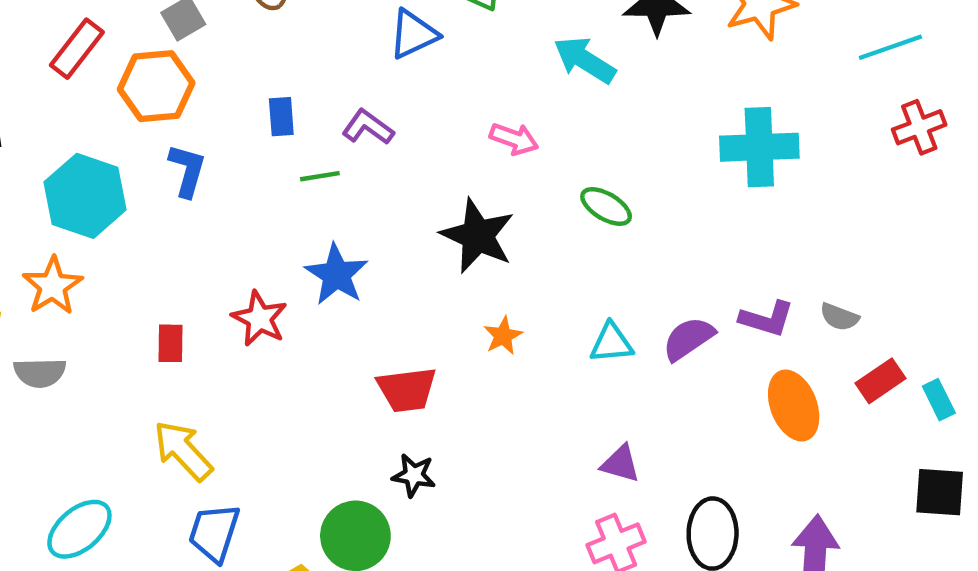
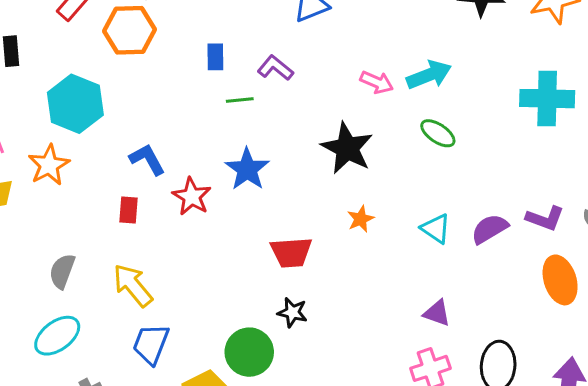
cyan arrow: (585, 60) -> (429, 75), moved, turned 123
blue L-shape: (187, 170) -> (147, 159), moved, turned -48
cyan triangle: (611, 343) -> (436, 229), turned 36
gray semicircle: (40, 373) -> (62, 271), moved, turned 108

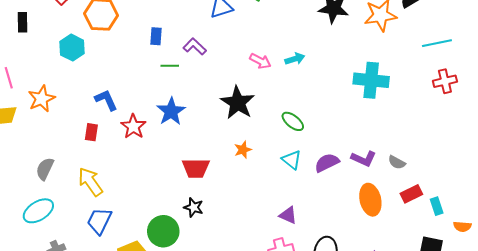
cyan arrow: (429, 75) -> (295, 59), size x0.7
cyan hexagon: (75, 104) -> (72, 48), moved, size x0.7
green ellipse: (438, 133) -> (293, 121), moved

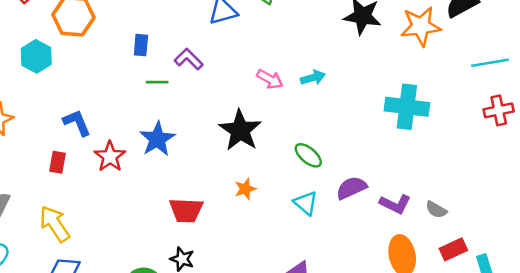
purple semicircle: (327, 163) -> (351, 188), moved

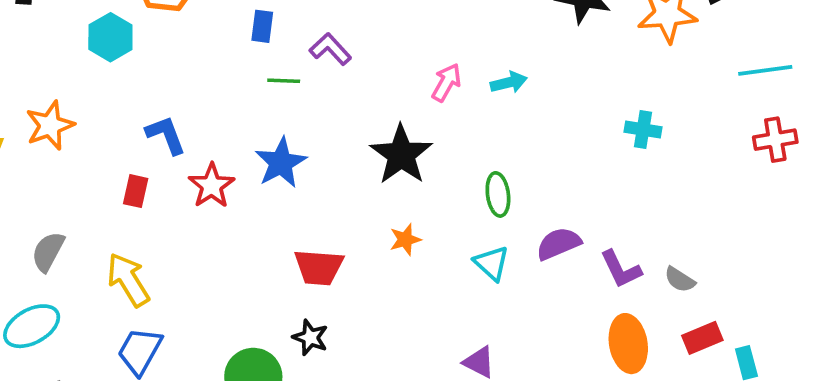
pink arrow: (270, 79) -> (446, 82), turned -92
cyan cross: (407, 107) -> (643, 129), size x0.6
green ellipse: (308, 155) -> (498, 194), turned 40
purple L-shape: (395, 204) -> (621, 269), turned 36

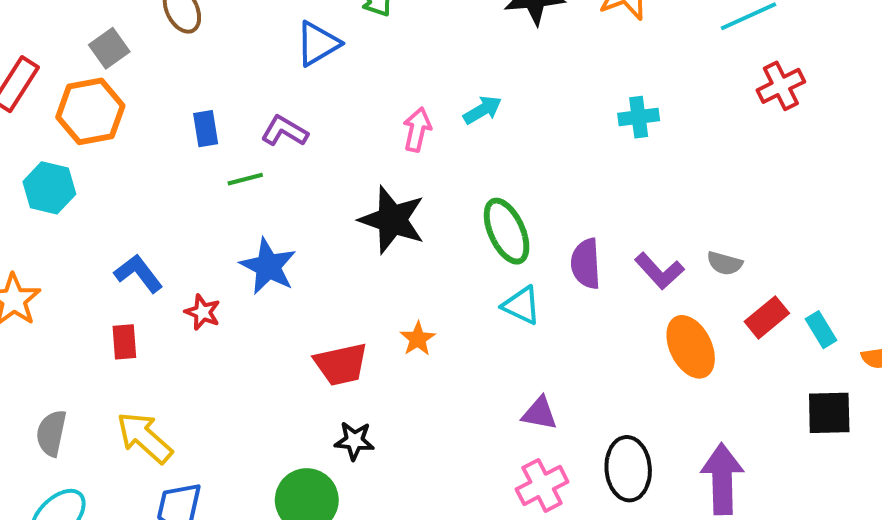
red star: (212, 186) -> (203, 312), size x0.7
green ellipse: (498, 194) -> (507, 231), size x1.4
orange star: (405, 240) -> (418, 339), moved
purple semicircle: (559, 244) -> (586, 264), turned -54

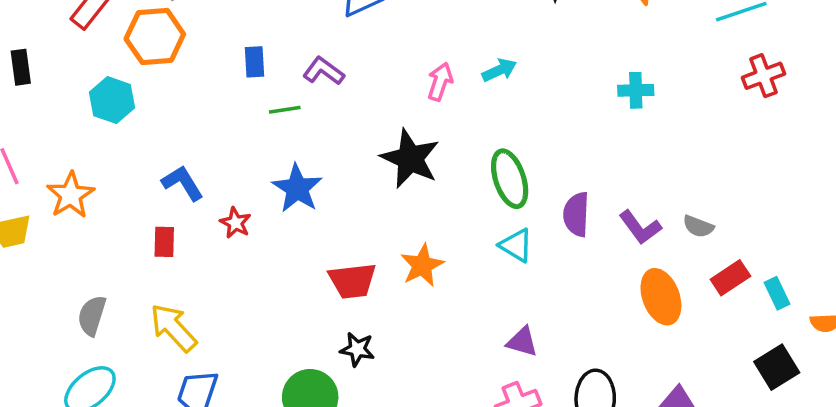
orange star: (418, 339) -> (422, 265), size x1.4
black square: (829, 413) -> (777, 367), turned -36

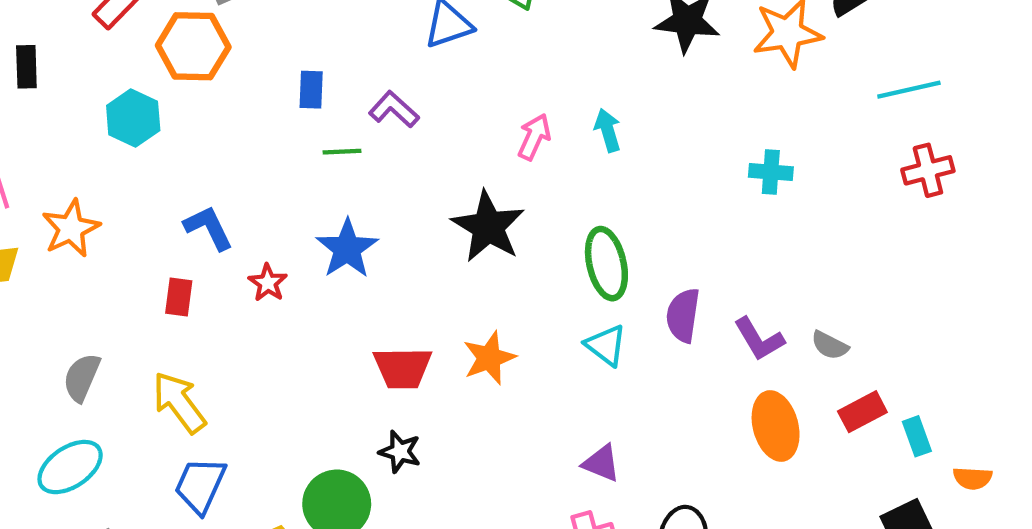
cyan arrow: (499, 70) -> (608, 130), turned -88

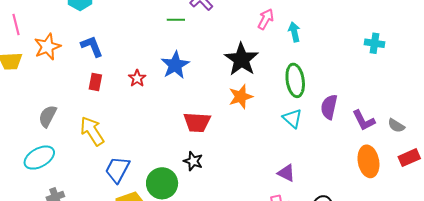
cyan arrow: (608, 130) -> (294, 32), moved
blue L-shape: (209, 228) -> (92, 46), moved
orange star: (489, 358) -> (241, 97), moved
blue trapezoid: (200, 485) -> (117, 170), moved

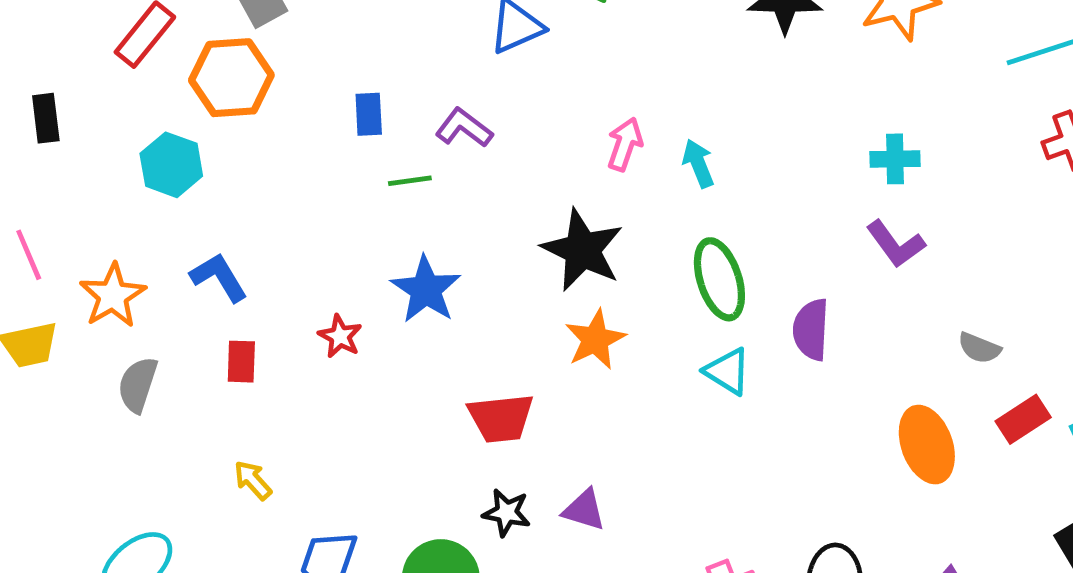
gray semicircle: (48, 116) -> (138, 385), moved
purple L-shape: (364, 120) -> (896, 244), moved
yellow arrow: (92, 131) -> (253, 480), size x0.6
purple triangle: (286, 173) -> (584, 510), moved

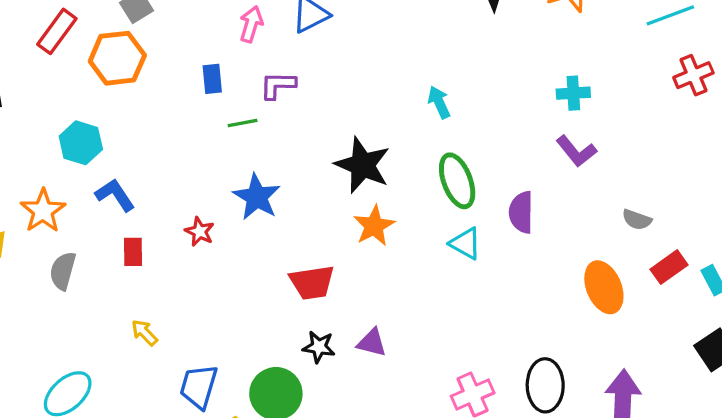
purple L-shape: (464, 128) -> (278, 85), turned -33
pink arrow: (625, 144) -> (251, 24), moved
cyan hexagon: (171, 165) -> (81, 143), moved

